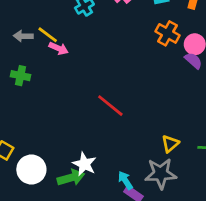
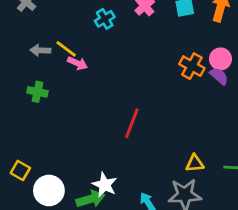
orange cross: (167, 33) -> (192, 66), moved
red line: (110, 106) -> (132, 123), turned 72
yellow triangle: (170, 144) -> (195, 163), turned 36

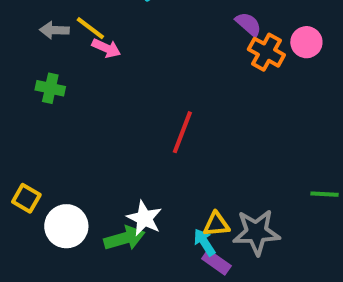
purple semicircle: (219, 76) -> (248, 24), moved
yellow triangle: (195, 163) -> (216, 224), moved

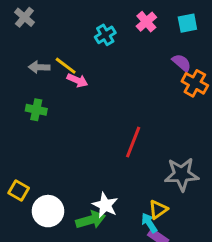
yellow triangle: (216, 224) -> (158, 210), turned -30
gray star: (256, 232) -> (182, 174), moved

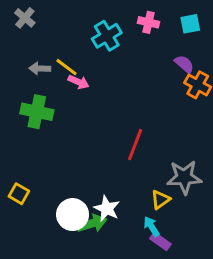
pink cross: (146, 22) -> (149, 22), turned -36
cyan cross: (105, 35) -> (107, 36), size x1.4
green cross: (36, 110) -> (37, 112), size x1.5
yellow triangle: (158, 210) -> (160, 200), moved
white circle: (48, 211) -> (73, 215), moved

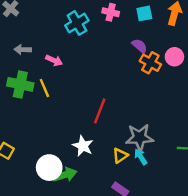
yellow line: (67, 67) -> (44, 88), moved, turned 30
white star: (107, 209) -> (83, 146), moved
cyan arrow: (151, 226) -> (141, 157), moved

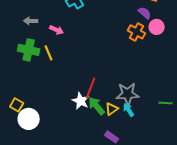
purple semicircle: (140, 46) -> (145, 13), moved
red line: (100, 111) -> (91, 88), moved
white circle: (49, 168) -> (29, 119), moved
green arrow: (65, 175) -> (97, 106), moved, turned -114

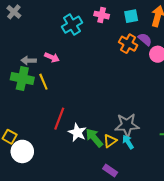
gray arrow: (31, 21) -> (29, 61), moved
orange cross: (137, 32) -> (128, 44), moved
red line: (91, 88) -> (59, 119), moved

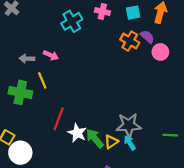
green cross: (22, 78) -> (20, 92), moved

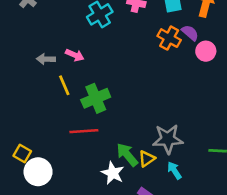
green cross: (20, 92) -> (96, 98), moved, turned -35
red line: (59, 119) -> (84, 131), turned 65
white star: (77, 133) -> (113, 173), moved
cyan arrow: (130, 143) -> (174, 170), moved

